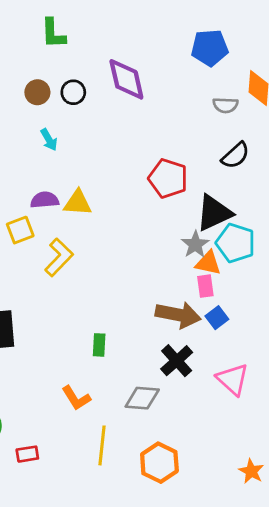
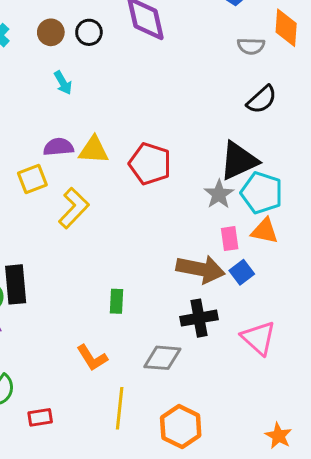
red pentagon: (168, 178) -> (150, 164), moved
orange triangle: (208, 263) -> (265, 231), moved
black cross: (177, 361) -> (199, 318), turned 32

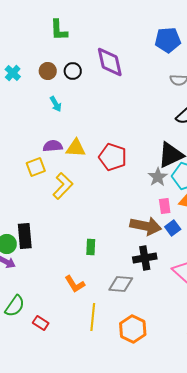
red rectangle: (40, 417) -> (41, 323), turned 42

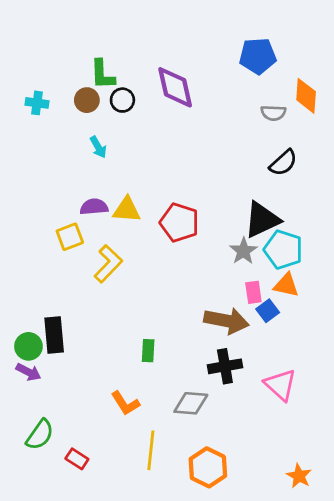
green L-shape: (59, 30) -> (103, 74), moved
cyan cross: (13, 73) -> (37, 103), turned -35
blue square: (173, 228) -> (268, 311), moved

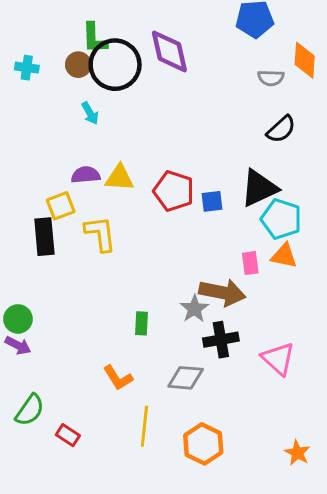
black circle: (122, 100) -> (115, 65), size x2.0
gray star: (243, 251) -> (194, 309), moved
yellow L-shape: (108, 264) -> (100, 234), turned -51
blue square: (268, 311) -> (212, 201), moved, turned 30
black rectangle: (54, 335) -> (44, 237), moved

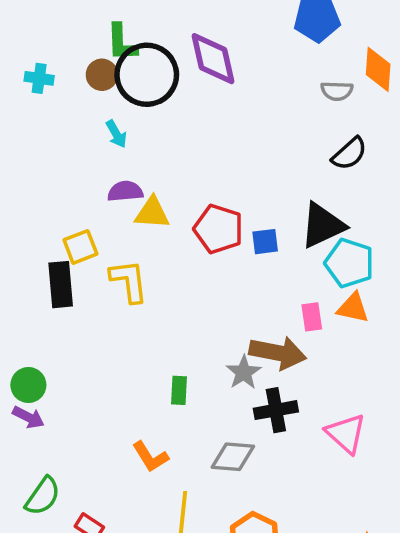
purple semicircle: (86, 175) -> (125, 191), moved

